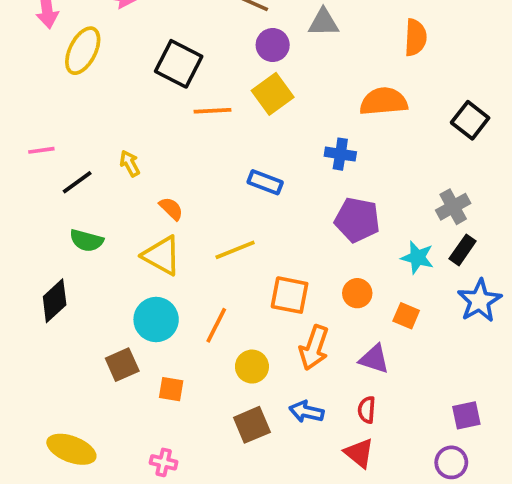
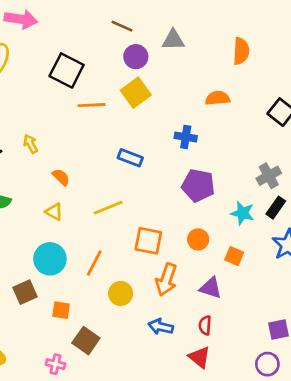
orange semicircle: (384, 101) -> (218, 98), size x0.7
yellow triangle: (162, 256) -> (54, 212), size x0.6
brown square: (252, 425) -> (86, 341), moved, turned -32

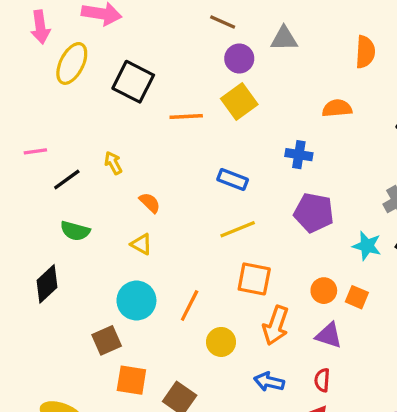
black square: (67, 70) -> (133, 82), moved
yellow line: (108, 208) -> (238, 229), moved
orange circle: (198, 239) -> (324, 291), moved
orange square: (61, 310) -> (131, 380), moved, size x1.4

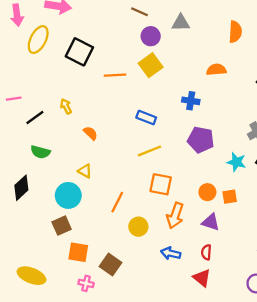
yellow triangle: (141, 244) -> (85, 171), moved
orange square: (357, 297) -> (230, 197), turned -32
cyan circle: (136, 301) -> (68, 195), moved

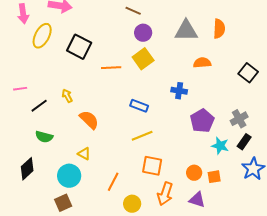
gray triangle: (181, 23) -> (186, 31), moved, size x1.4
orange semicircle: (90, 133) -> (89, 120), size x1.5
purple pentagon: (201, 140) -> (202, 121), moved, turned 30

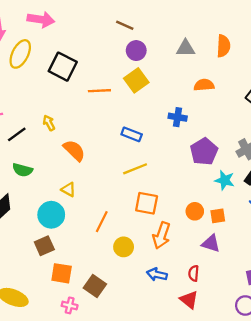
gray triangle: (186, 31) -> (186, 48), size x0.7
purple triangle: (197, 200) -> (211, 243), moved

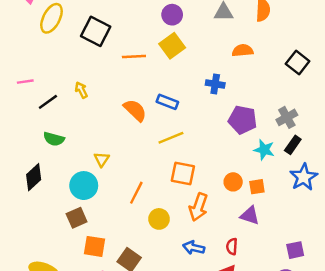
orange semicircle: (74, 150) -> (135, 110), moved
purple pentagon: (204, 152) -> (243, 120), turned -30
yellow triangle: (68, 189) -> (102, 159), turned 35

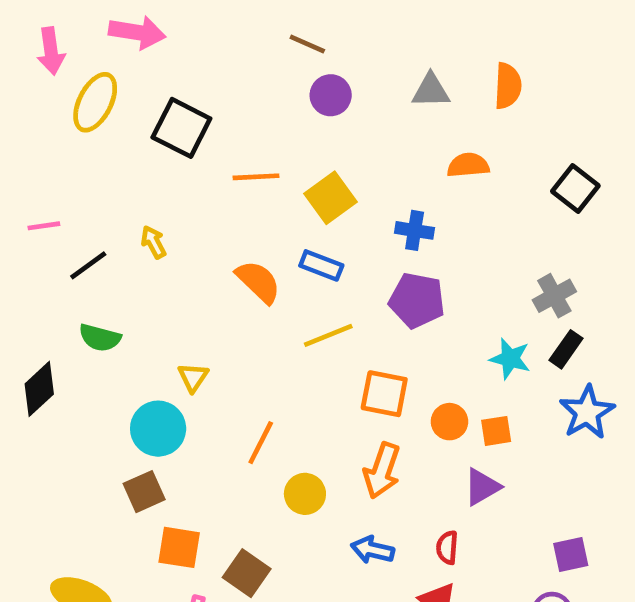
yellow square: (172, 46) -> (331, 198), moved
purple pentagon: (243, 120) -> (417, 300), moved
orange square: (183, 174) -> (384, 394), moved
black diamond: (34, 177) -> (39, 389), moved
purple triangle: (250, 215) -> (482, 487), turned -48

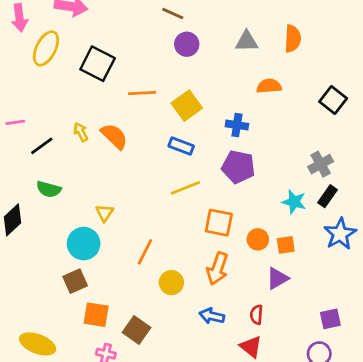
orange semicircle: (258, 282) -> (114, 136), moved

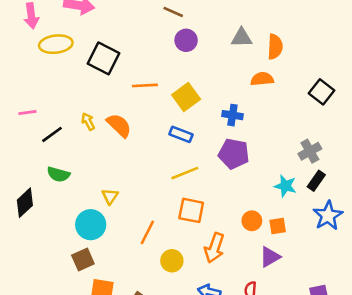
orange semicircle: (293, 39) -> (275, 47), moved
yellow ellipse: (46, 48) -> (56, 44), turned 56
orange square: (219, 223) -> (191, 210), moved

